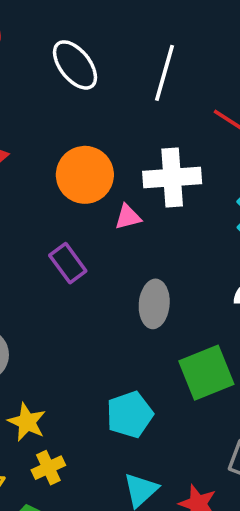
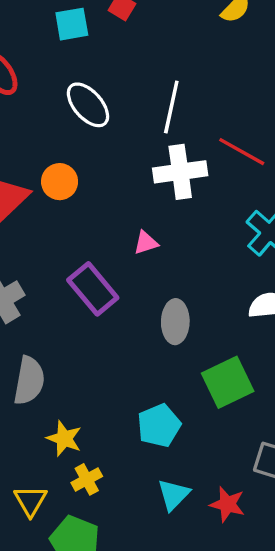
orange circle: (85, 175) -> (60, 182), moved, size x0.7
white cross: (172, 177) -> (180, 172), moved
purple rectangle: (68, 263) -> (93, 289), size x1.4

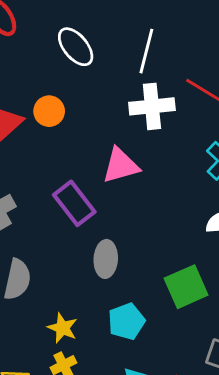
pink triangle: (146, 243) -> (121, 166), size x1.8
gray ellipse: (175, 322) -> (106, 259), moved
yellow star: (64, 438) -> (63, 328), moved

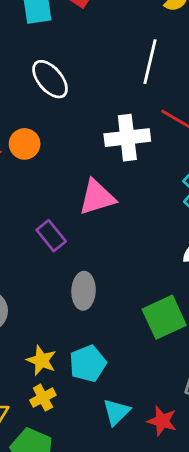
white line: (146, 51) -> (150, 62), moved
purple rectangle: (74, 203) -> (51, 236), size x0.7
cyan pentagon: (126, 321) -> (88, 364), moved

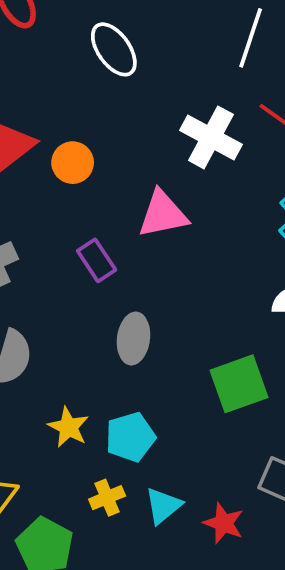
white cross: (127, 138) -> (211, 137), turned 30
orange circle: (25, 144) -> (73, 163), moved
yellow cross: (43, 398) -> (107, 498), moved

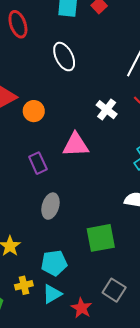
white cross: (211, 137) -> (107, 110), size x0.7
cyan pentagon: (130, 437) -> (54, 263), moved

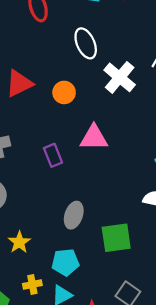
white cross: (107, 110) -> (120, 77), moved, size x1.4
orange circle: (34, 111) -> (64, 92), moved
gray ellipse: (50, 206) -> (74, 215), moved

